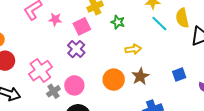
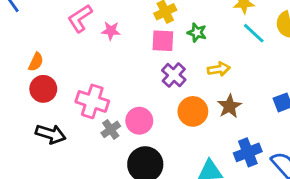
pink square: (82, 26) -> (163, 41), moved, turned 30
purple cross: (76, 49) -> (174, 75), moved
pink cross: (40, 71) -> (92, 101), turned -35

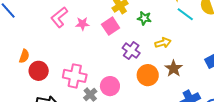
pink square: (163, 41) -> (111, 26), moved, turned -30
orange semicircle: (36, 62) -> (24, 56), moved

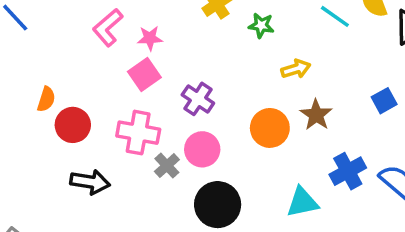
pink square: (111, 26) -> (144, 74), moved
purple cross: (131, 51) -> (198, 99), moved

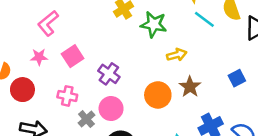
green star: (261, 25) -> (154, 24), size x1.5
pink star: (150, 38) -> (39, 57), moved
pink cross: (138, 133) -> (67, 96), size x0.7

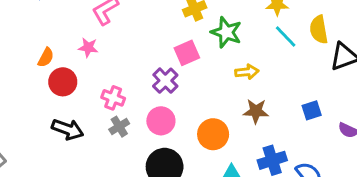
pink square: (73, 56) -> (187, 53), moved
brown star: (190, 87) -> (256, 111), turned 30
orange circle: (158, 95) -> (213, 134), moved
gray cross: (86, 119) -> (119, 127), moved

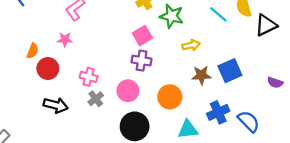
purple cross: (165, 81) -> (142, 61), moved, turned -30
blue square: (312, 110) -> (230, 71), moved, size x1.5

